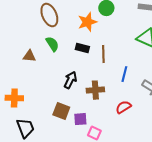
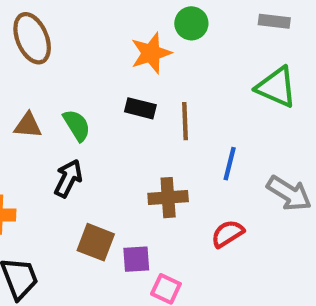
brown ellipse: (49, 15) -> (32, 38), moved
green semicircle: (52, 44) -> (77, 125), moved
black arrow: (70, 80) -> (68, 178), moved

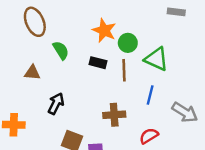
green circle: (191, 23) -> (128, 43), moved
orange star: (151, 53) -> (104, 30), turned -30
green triangle: (276, 87) -> (156, 59), moved
green semicircle: (77, 125) -> (61, 50), moved

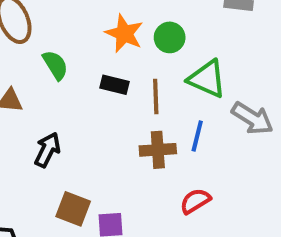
green circle: (128, 43) -> (170, 37), moved
gray arrow: (185, 112) -> (252, 118), moved
brown cross: (114, 115) -> (158, 150), moved

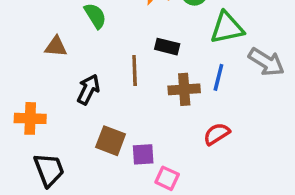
green triangle: (207, 79) -> (227, 28), turned -36
black rectangle: (114, 85) -> (167, 47), moved
brown line: (156, 97) -> (135, 71), moved

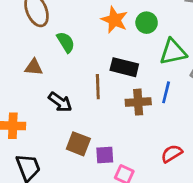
black rectangle: (167, 47) -> (124, 67), size x1.4
black arrow: (88, 89) -> (60, 102), turned 100
red semicircle: (217, 134) -> (172, 154), moved

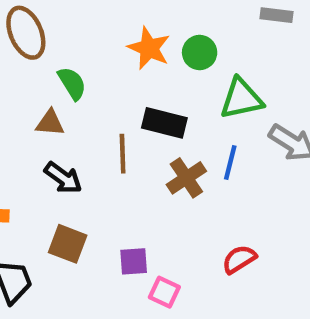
brown triangle: (34, 67) -> (50, 123), moved
brown cross: (138, 102) -> (186, 178), turned -30
brown square: (78, 144) -> (68, 244), moved

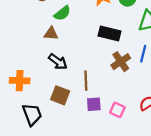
green semicircle: (72, 83) -> (62, 13), turned 84
brown line: (123, 154) -> (86, 81), moved
pink square: (164, 292) -> (117, 110), moved

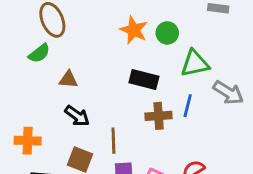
green semicircle: (62, 13) -> (39, 53), moved
brown cross: (121, 62) -> (159, 116), turned 30

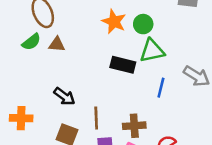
green triangle: (195, 63) -> (152, 51), moved
brown triangle: (68, 79) -> (57, 44), moved
brown cross: (159, 116) -> (134, 126), moved

